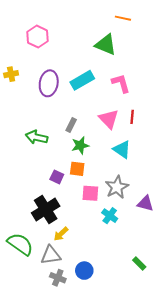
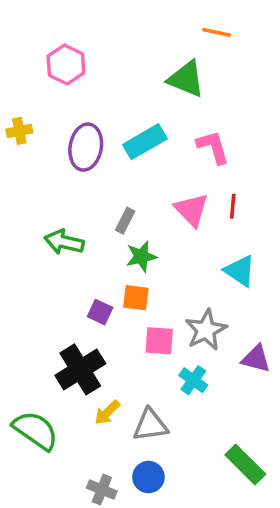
cyan triangle: (122, 149) -> (240, 271), moved
gray triangle: (51, 255) -> (150, 425), moved
green rectangle: (139, 263) -> (245, 464), size x1.6

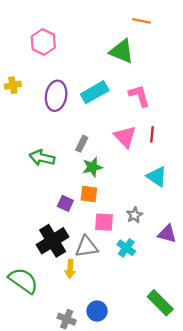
gray star: (206, 330) -> (134, 215), size x0.6
yellow arrow: (107, 412) -> (70, 269), turned -42
gray triangle: (150, 425) -> (86, 247), moved

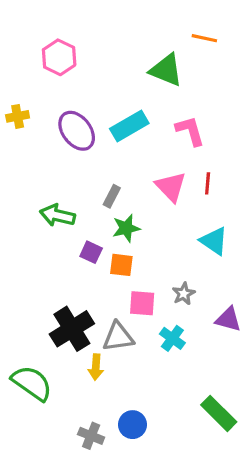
orange line: (141, 21) -> (204, 38), moved
purple ellipse: (56, 96) -> (77, 131), turned -48
purple square: (65, 203) -> (91, 252), moved

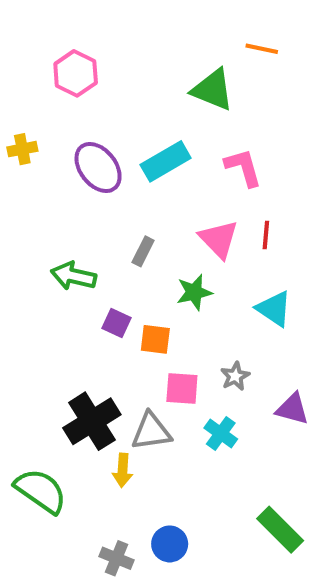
green star: (126, 228) -> (194, 292), moved

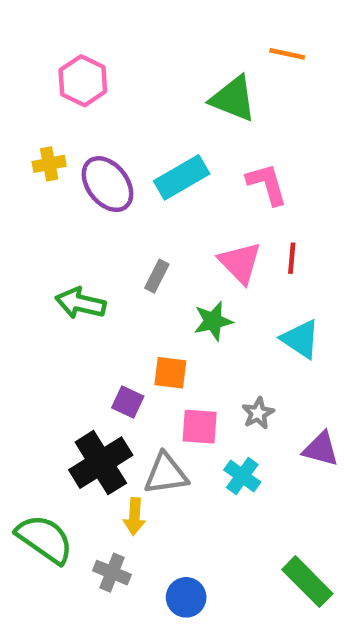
yellow cross: (22, 149) -> (49, 164), moved
purple square: (116, 323) -> (128, 402), moved
gray cross: (116, 558) -> (112, 573), moved

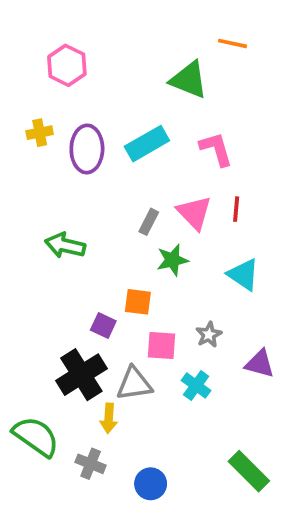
purple ellipse: (107, 184) -> (87, 149), turned 39
gray rectangle: (157, 276) -> (149, 222), moved

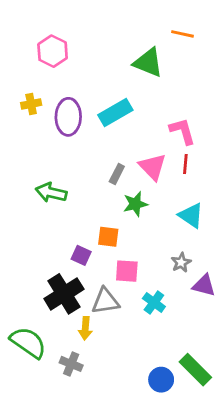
pink L-shape: (216, 149) -> (183, 131), moved
gray star: (209, 335) -> (181, 263), moved
blue circle: (151, 484) -> (161, 380), moved

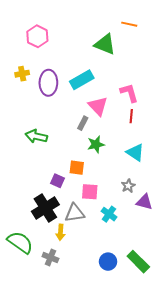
pink triangle: (153, 167) -> (98, 106), moved
blue circle: (161, 380) -> (108, 262), moved

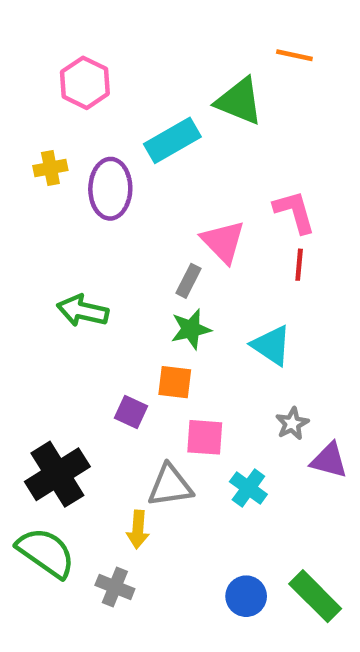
cyan rectangle: (82, 80) -> (172, 140), moved
green star: (96, 144) -> (191, 329), moved
cyan triangle: (135, 152) -> (271, 345), moved
black cross: (45, 208) -> (57, 474), moved

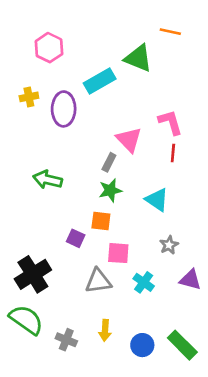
purple triangle: (329, 460) -> (190, 280), moved
yellow arrow: (138, 529) -> (105, 330), moved

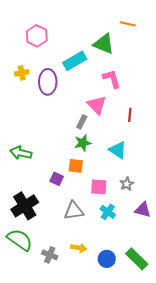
pink L-shape: (170, 122) -> (112, 79), moved
green arrow: (48, 180) -> (21, 153), moved
pink square: (118, 253) -> (99, 187), moved
yellow arrow: (105, 330) -> (79, 248), turned -84

